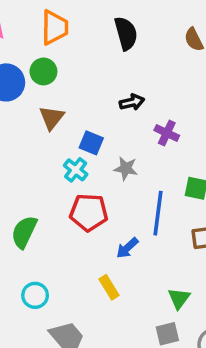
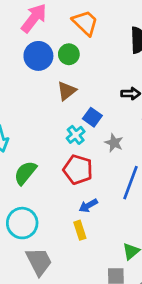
orange trapezoid: (55, 27) -> (85, 23), turned -60
blue arrow: (127, 248) -> (88, 206), moved
cyan circle: (35, 295) -> (22, 223), size x1.5

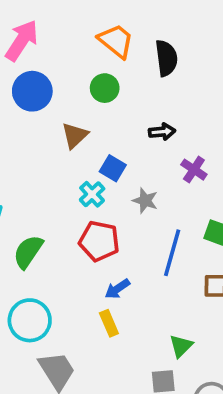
orange trapezoid: (85, 23) -> (116, 41), moved
green circle: (69, 54) -> (105, 88), moved

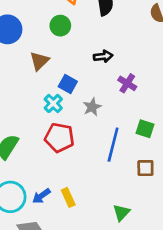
gray star: (145, 201) -> (92, 107), turned 30
blue arrow: (117, 289) -> (41, 196), moved

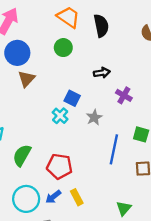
brown triangle: (39, 61) -> (26, 79), moved
red pentagon: (59, 138) -> (59, 166), moved

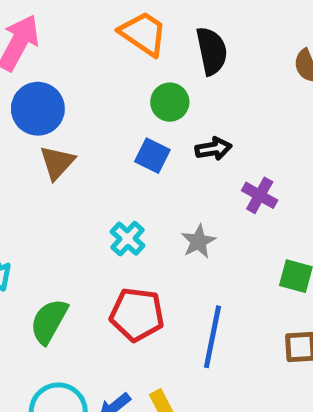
green circle: (63, 48) -> (170, 102), moved
blue square: (72, 98) -> (152, 156), moved
blue line: (114, 149) -> (213, 337), moved
red pentagon: (59, 166) -> (137, 314), moved

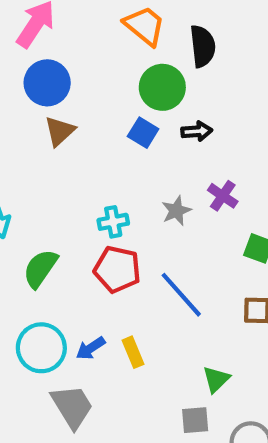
green circle: (170, 102) -> (162, 87), size x1.4
purple cross: (260, 195) -> (223, 196), moved
cyan cross: (128, 239) -> (113, 222), moved, turned 32
blue line: (213, 337) -> (181, 295), turned -58

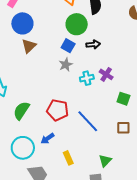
gray star: (176, 211) -> (66, 65), moved
cyan cross: (113, 222) -> (87, 78), moved
blue arrow: (91, 348) -> (48, 138), moved
yellow rectangle: (133, 352) -> (68, 158), moved

